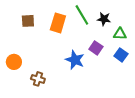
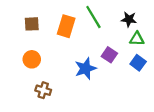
black star: (104, 19) -> (129, 19), moved
blue star: (75, 60) -> (85, 68), turned 30
orange circle: (14, 62) -> (32, 59), moved

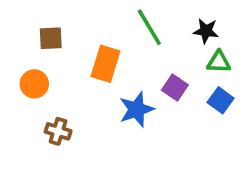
orange rectangle: (66, 26) -> (106, 64), moved
orange circle: (32, 59) -> (34, 84), moved
brown cross: (43, 90) -> (58, 131), moved

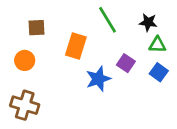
brown cross: (58, 131) -> (25, 105), moved, size x1.5

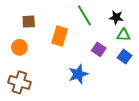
blue star: (98, 79) -> (78, 74), moved

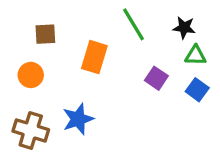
blue star: (78, 74) -> (78, 119), moved

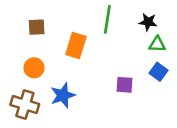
green line: (134, 24) -> (107, 19), turned 40
orange circle: (31, 75) -> (34, 68), moved
purple square: (156, 78) -> (124, 85), moved, turned -30

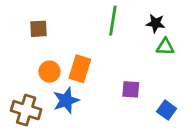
orange rectangle: (76, 46) -> (80, 69), moved
orange circle: (34, 68) -> (50, 72), moved
blue square: (159, 72) -> (167, 110), moved

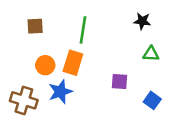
green line: (113, 21) -> (83, 30), moved
green triangle: (165, 47) -> (151, 54), moved

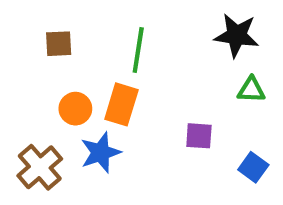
black star: (142, 21) -> (237, 35), size x1.5
brown cross: (24, 100) -> (40, 167), turned 32

